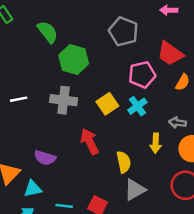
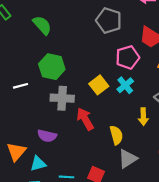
green hexagon: (74, 60) -> (52, 67), moved
gray cross: (64, 100) -> (62, 98), moved

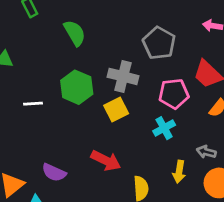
yellow square: (99, 85) -> (116, 110), moved
gray cross: (62, 98) -> (123, 76), moved
red arrow: (85, 119) -> (106, 161), turned 135

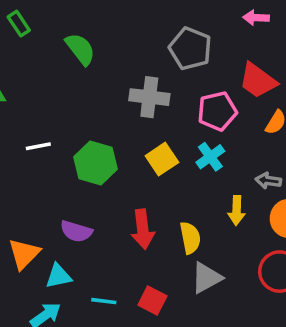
green hexagon: (77, 87) -> (96, 163), moved
yellow square: (116, 110) -> (162, 159), moved
red arrow: (106, 161) -> (143, 229), moved, turned 64

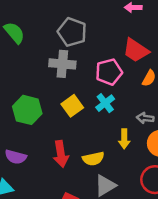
gray pentagon: (190, 49) -> (72, 32), moved
yellow semicircle: (190, 238) -> (93, 159), turned 90

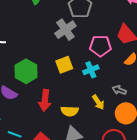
gray cross: (62, 64) -> (65, 30), turned 35
green hexagon: (27, 110) -> (26, 71), moved
yellow arrow: (124, 139) -> (98, 102), turned -49

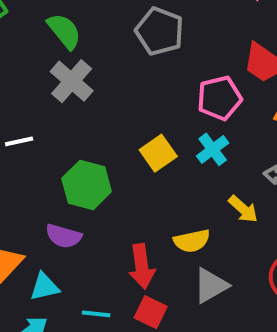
gray cross: (65, 30) -> (72, 81), moved
red arrow: (45, 100) -> (142, 266), moved

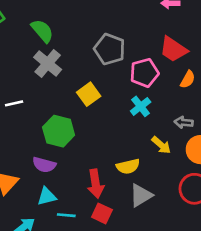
gray pentagon: (160, 31) -> (110, 49), moved
yellow square: (158, 153) -> (89, 94), moved
cyan triangle: (45, 287) -> (47, 196), moved

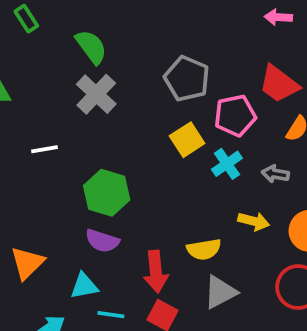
yellow square: (89, 94) -> (187, 140), moved
gray arrow: (184, 122) -> (275, 174), moved
yellow arrow: (161, 145) -> (254, 221), turned -30
purple semicircle: (44, 165) -> (102, 241), moved

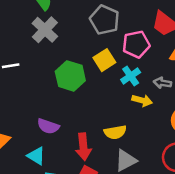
green hexagon: (107, 193) -> (70, 76), moved
yellow arrow: (254, 221) -> (142, 100), moved
cyan triangle: (84, 286) -> (36, 156), turned 42

